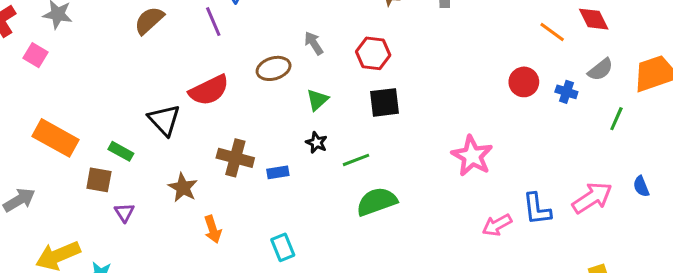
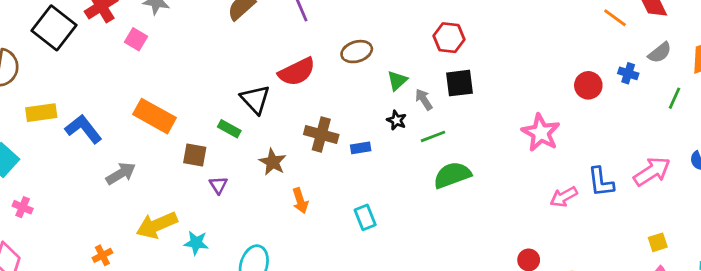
gray arrow: (314, 43) -> (424, 99), moved
red circle: (524, 82) -> (588, 85), moved
green rectangle: (121, 151) -> (229, 129), moved

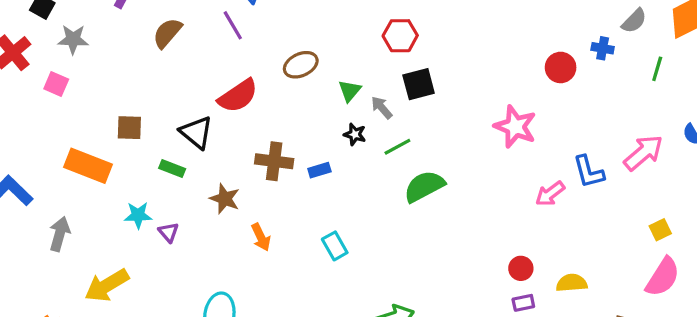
brown square: (195, 155) -> (129, 128), moved
gray arrow: (121, 173) -> (60, 234), turned -36
cyan star: (196, 243) -> (138, 215), moved

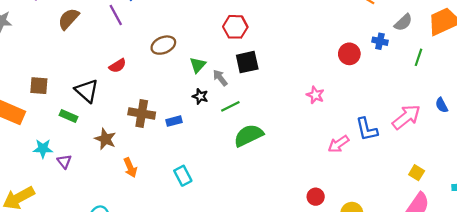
red semicircle: (238, 96) -> (118, 66), size x0.6
pink star: (515, 127) -> (315, 95), size x0.6
yellow square: (660, 230) -> (417, 173), turned -35

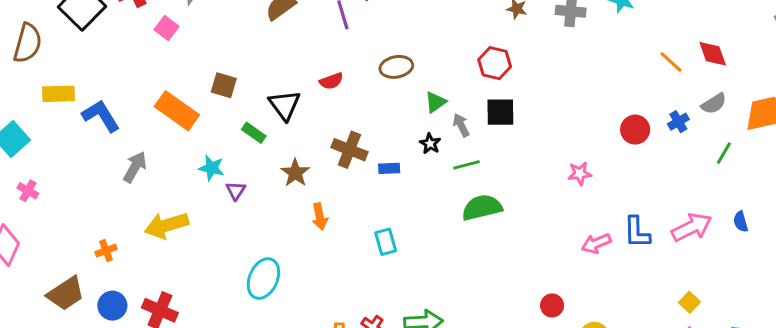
blue cross: (380, 41) -> (678, 122), turned 35
pink star: (315, 95) -> (580, 174), turned 30

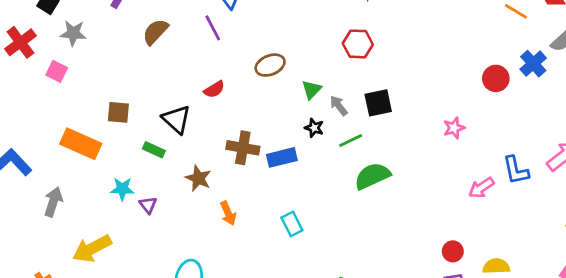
black square: (500, 112) -> (378, 103), moved
blue cross: (678, 122) -> (533, 64), size x1.4
blue rectangle: (389, 168) -> (282, 157), size x1.5

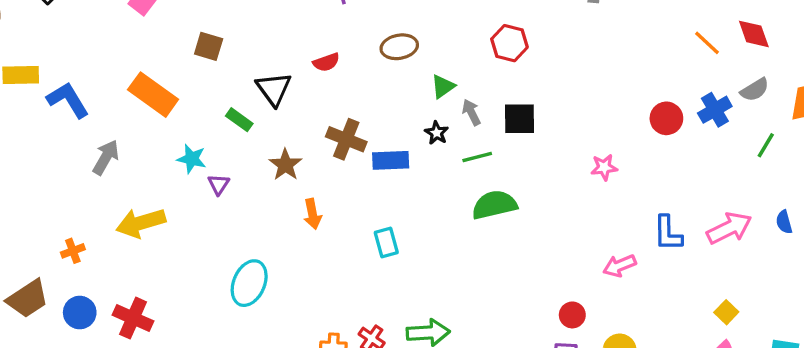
brown square: (118, 112) -> (209, 46), moved
pink arrow: (481, 188) -> (619, 266), moved

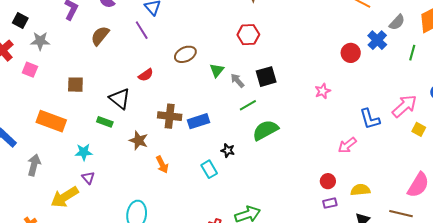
black star: (437, 133) -> (228, 150), moved
purple triangle: (219, 184) -> (88, 178), moved
yellow square: (726, 312) -> (419, 129), moved

